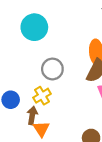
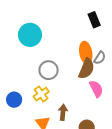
brown arrow: (32, 115) -> (63, 112), moved

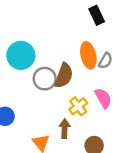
cyan circle: (30, 35) -> (21, 55), moved
brown semicircle: (87, 69) -> (64, 76), moved
yellow cross: (41, 94) -> (78, 106), moved

